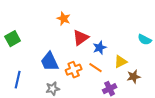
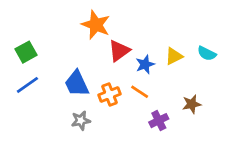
orange star: (64, 19) -> (96, 25), size x1.5
yellow triangle: (121, 62) -> (174, 56), moved
blue line: (18, 80) -> (27, 85), moved, turned 42

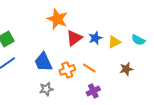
blue star: (145, 64) -> (95, 38), moved
brown star: (192, 104) -> (126, 69), moved
purple cross: (159, 121) -> (93, 91), moved

